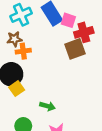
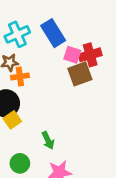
pink square: (68, 20) -> (72, 55), moved
green arrow: (47, 106) -> (48, 140), turned 48

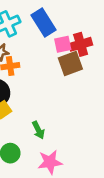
pink square: (72, 55) -> (63, 44), turned -30

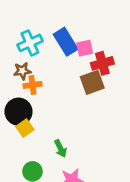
pink square: (63, 44) -> (85, 48), moved

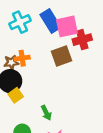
pink square: (85, 48) -> (67, 26), size x1.5
brown star: (22, 71) -> (11, 63), moved
brown square: (92, 82) -> (62, 56), moved

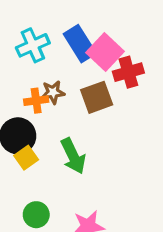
pink square: (67, 26) -> (105, 52), turned -35
brown star: (11, 63) -> (53, 92), moved
green arrow: (46, 113) -> (73, 156), moved, size x1.5

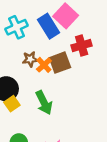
pink square: (105, 52) -> (66, 16), moved
orange cross: (36, 101) -> (44, 65), moved, turned -35

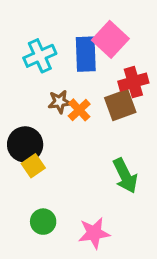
blue rectangle: (48, 26) -> (86, 54), turned 30
brown square: (60, 63) -> (120, 105), moved
green arrow: (44, 103) -> (125, 176), moved

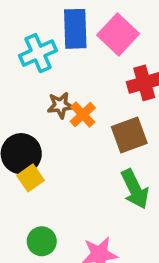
blue rectangle: (86, 54) -> (75, 29), moved
brown square: (120, 105) -> (129, 135), moved

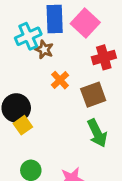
brown star: (60, 105) -> (44, 50), moved, turned 30

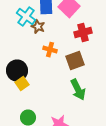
cyan cross: (28, 36) -> (26, 17), turned -30
orange cross: (60, 80) -> (50, 50), turned -32

